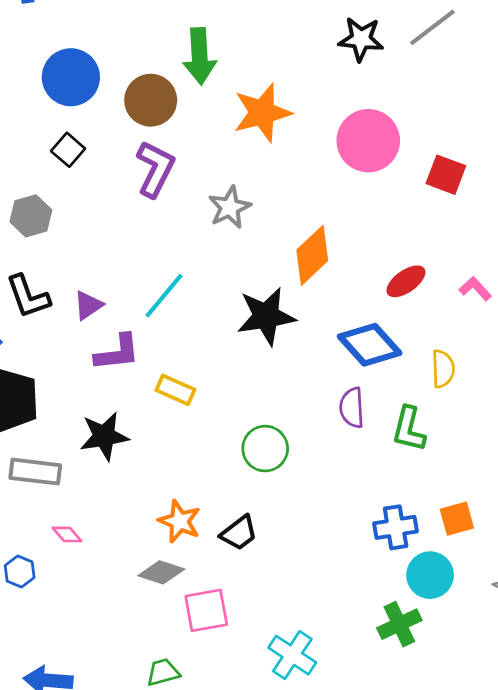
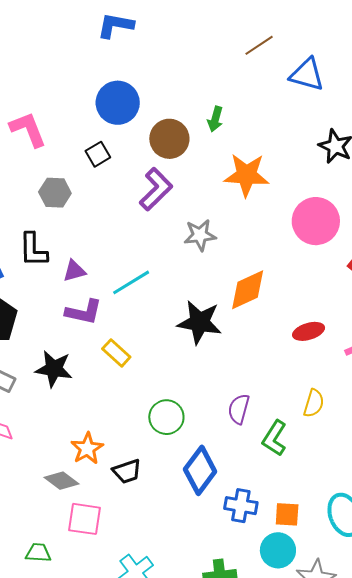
green arrow: (200, 56) -> (215, 119), size x0.6
blue diamond: (370, 345) -> (200, 470), moved, turned 60
cyan circle: (430, 575) -> (278, 550), moved

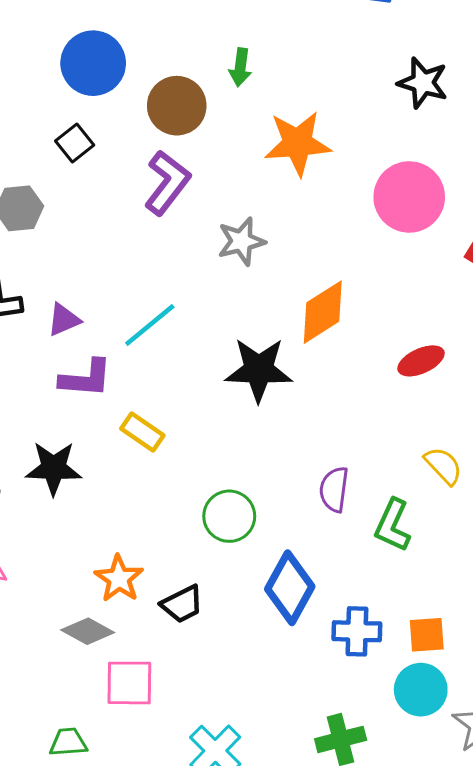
yellow semicircle: (314, 403) -> (443, 466), turned -52

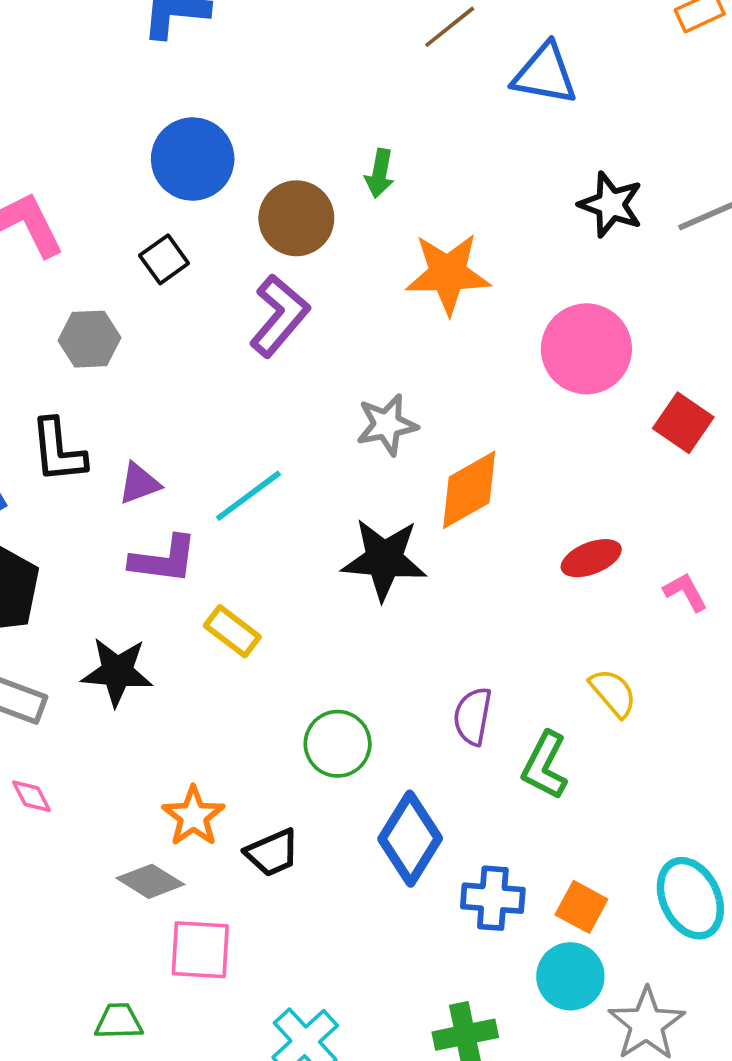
gray star: (241, 241) -> (387, 425), moved
orange square: (427, 635) -> (581, 907), turned 30

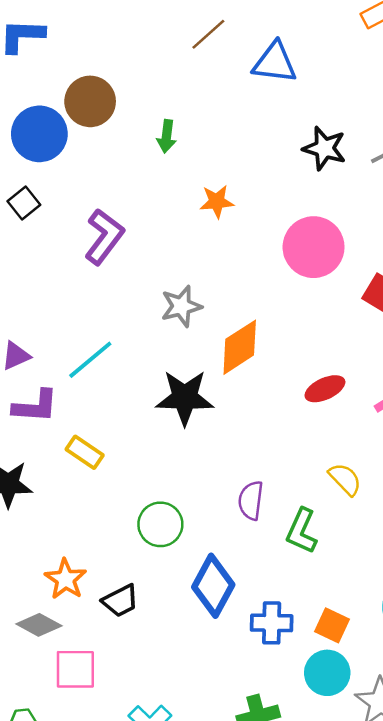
brown circle: (296, 218) -> (90, 101), moved
orange star: (448, 274) -> (217, 202), size x0.6

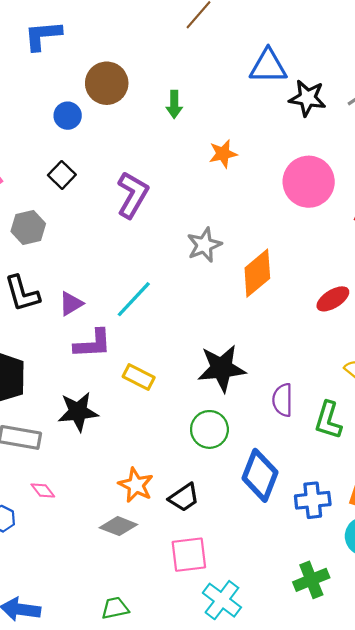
blue triangle: (275, 63) -> (268, 66), moved
blue circle: (39, 134) -> (68, 116), size x0.6
black star: (185, 398) -> (222, 368), moved
pink square: (75, 669) -> (189, 555), moved

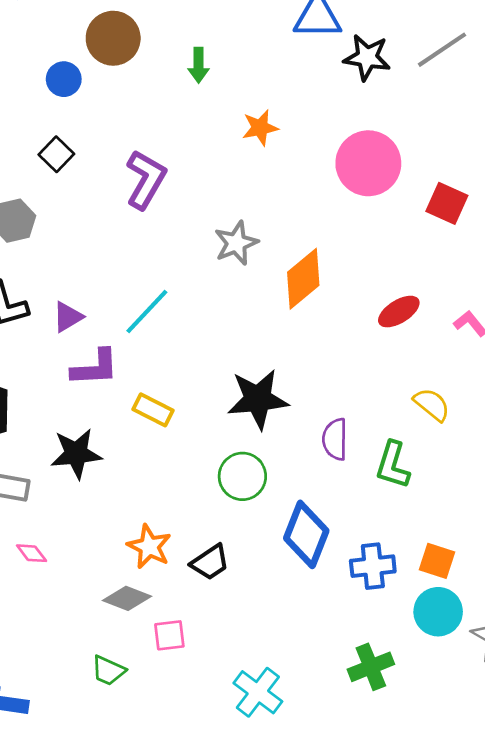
pink square: (189, 555) -> (169, 635), moved, size x0.7
green trapezoid: (115, 608) -> (108, 671), moved, turned -144

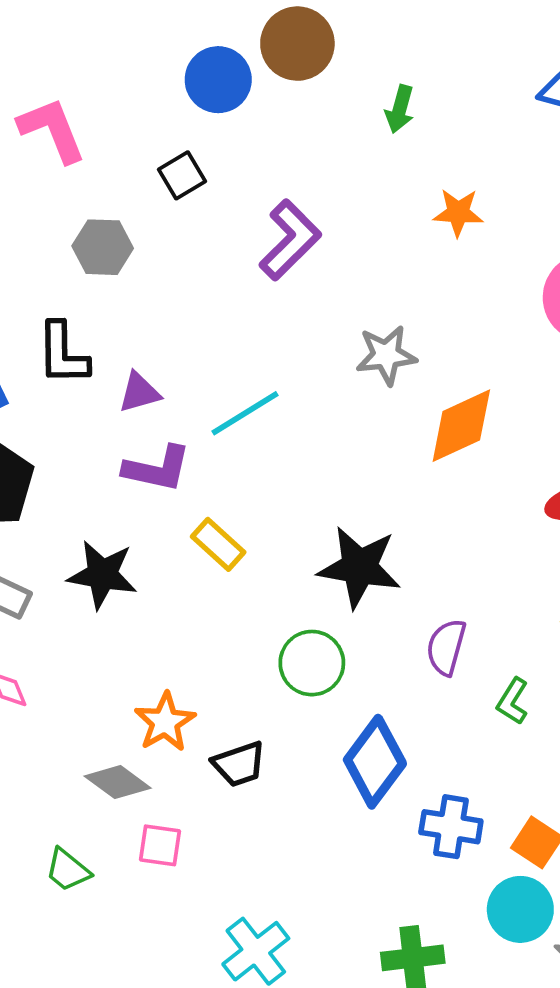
blue circle: (64, 79) -> (218, 80), size x1.4
green L-shape: (393, 465) -> (513, 701), size x0.7

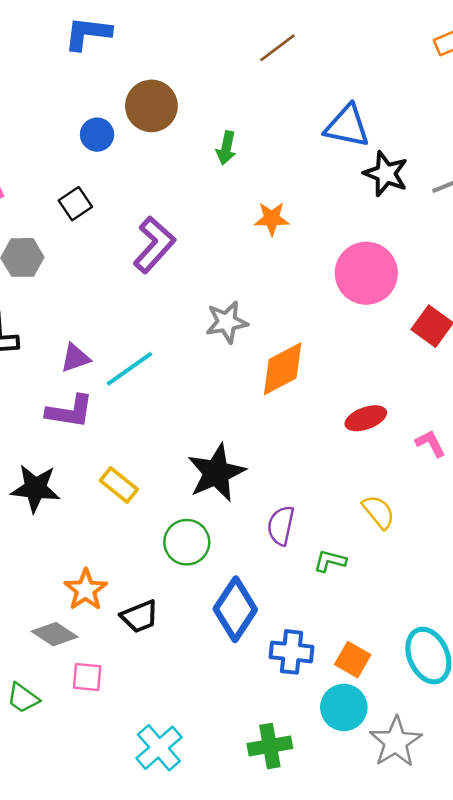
blue circle: (218, 80) -> (97, 135), size x0.7
purple triangle: (139, 392) -> (75, 358), moved
yellow rectangle: (218, 544) -> (119, 485), moved
black star: (359, 567) -> (216, 473), turned -30
green L-shape: (513, 701) -> (330, 561), turned 76

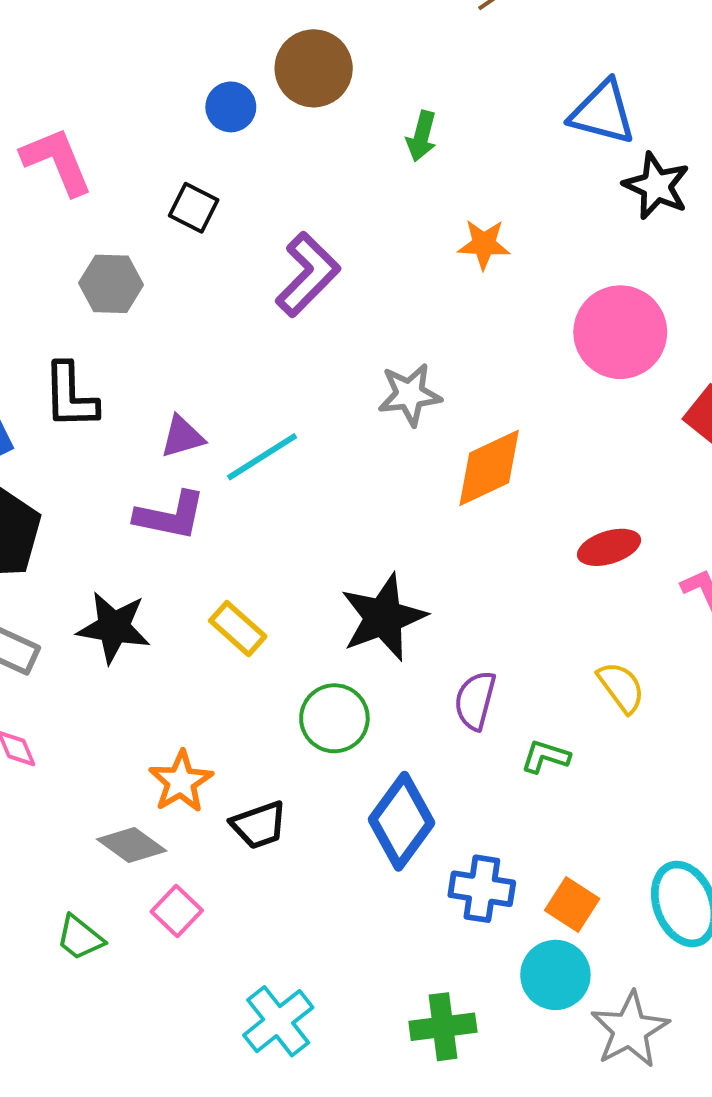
black square: (75, 204) -> (194, 208), turned -32
pink square: (87, 677) -> (177, 911), turned 36

